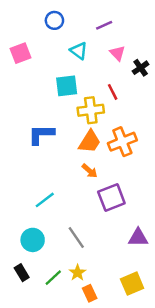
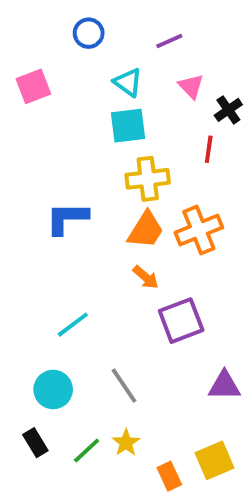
cyan square: (67, 86) -> (128, 126), moved
red line: (113, 92) -> (209, 149), moved, turned 35
orange rectangle: (90, 293) -> (169, 476), moved

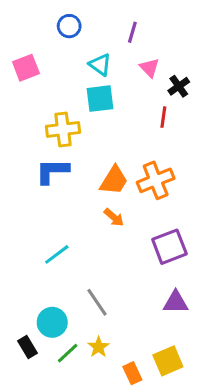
purple line: (169, 41) -> (132, 32), turned -50
yellow cross: (148, 179) -> (63, 129), moved
purple square: (181, 321) -> (169, 247), moved
cyan circle: (53, 389) -> (52, 322), moved

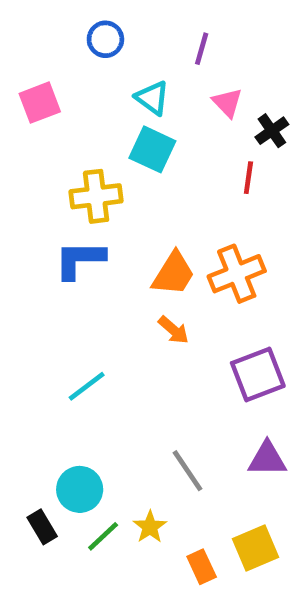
cyan square: (100, 99) -> (152, 149), turned 32
gray line: (97, 302) -> (187, 471), moved

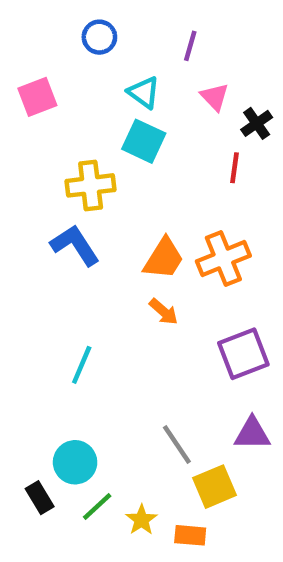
blue L-shape: (80, 260) -> (75, 245), turned 57
cyan line: (87, 386) -> (82, 365), turned -30
yellow star: (150, 527) -> (141, 520), moved
yellow square: (255, 548) -> (215, 487), moved
orange rectangle: (202, 567) -> (190, 535), turned -60

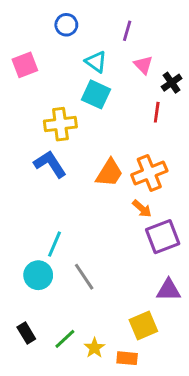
orange arrow: (164, 312) -> (142, 209), moved
gray line: (177, 445) -> (84, 277), moved
cyan circle: (75, 462) -> (38, 275), moved

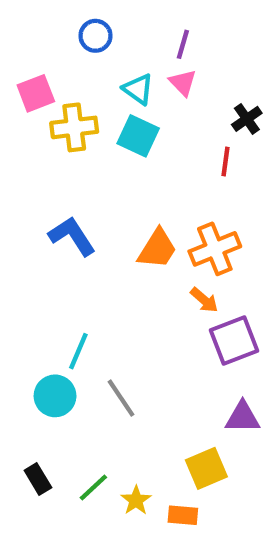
pink triangle: (143, 65) -> (183, 83), moved
yellow cross: (60, 124) -> (74, 127), moved

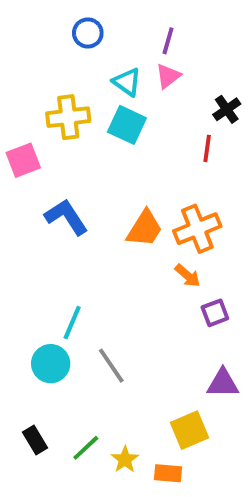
pink triangle: (183, 83) -> (168, 76), turned 36
pink square: (36, 93) -> (23, 160), moved
purple square: (234, 340) -> (215, 313), size x0.6

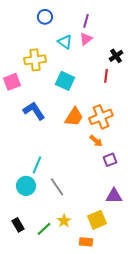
cyan square: (127, 125) -> (65, 81), moved
yellow star: (125, 459) -> (64, 221), moved

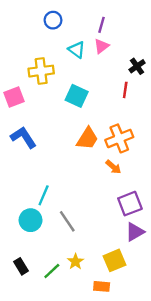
blue L-shape: (34, 111) -> (23, 137), moved
purple square: (110, 160) -> (130, 204), moved, size x1.5
purple triangle: (114, 196) -> (135, 232), turned -30

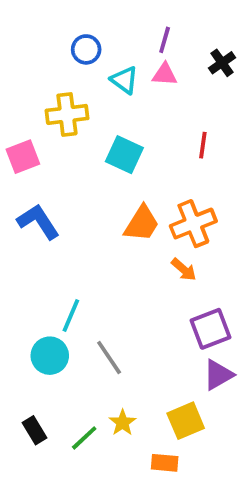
blue circle: (53, 20) -> (86, 49), moved
pink triangle: (102, 46) -> (165, 74), turned 42
black cross: (137, 66) -> (222, 63), moved

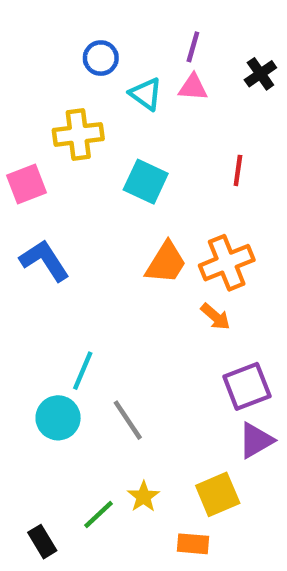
black rectangle: (34, 430) -> (42, 542), moved

